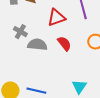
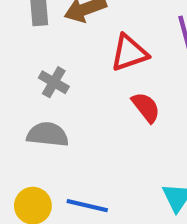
gray semicircle: (37, 45) -> (48, 135), moved

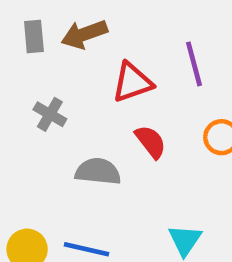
gray semicircle: (48, 135) -> (98, 171), moved

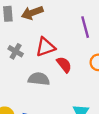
red triangle: (132, 82) -> (45, 47), moved

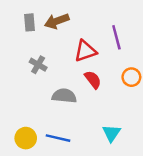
red triangle: (45, 47) -> (85, 51), moved

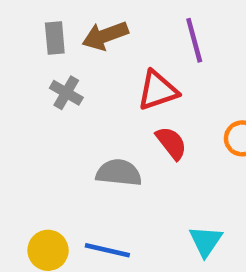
purple line: (116, 37) -> (194, 40), moved
gray cross: (38, 65) -> (66, 93), moved

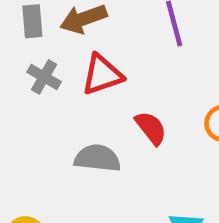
red triangle: (158, 90) -> (102, 75), moved

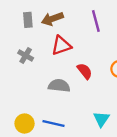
gray cross: (44, 77) -> (26, 56), moved

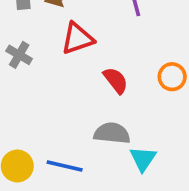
gray semicircle: (59, 86) -> (112, 133), moved

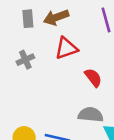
gray cross: (19, 55) -> (25, 60), turned 36

